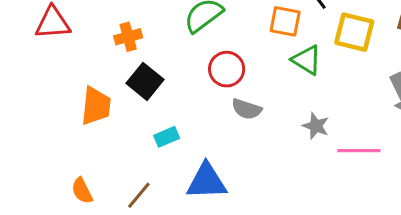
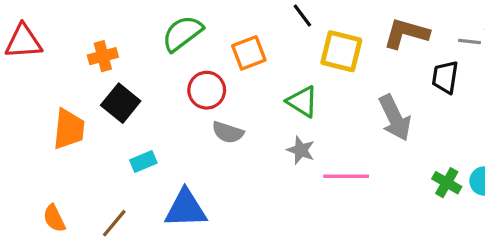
orange square: (285, 21) -> (249, 53), moved, turned -32
green triangle: (307, 60) -> (302, 102), moved

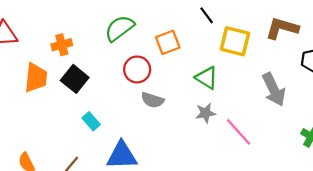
orange trapezoid: (69, 129) -> (36, 78), moved
gray star: (301, 150) -> (205, 113), turned -30
cyan rectangle: (143, 162) -> (91, 121), turned 72
pink line: (346, 176) -> (238, 132), turned 48

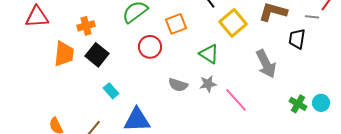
yellow square: (235, 41) -> (233, 23), turned 36
gray semicircle: (152, 100) -> (178, 85), moved

